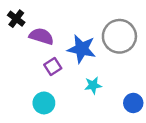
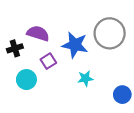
black cross: (16, 19) -> (15, 48), moved, turned 35
cyan circle: (44, 103) -> (26, 80), moved

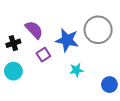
purple semicircle: (38, 33) -> (34, 30), turned 30
cyan circle: (26, 80) -> (13, 71), moved

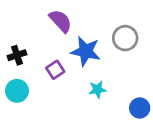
purple semicircle: (34, 30) -> (61, 21), moved
gray circle: (98, 30) -> (125, 38), size x0.7

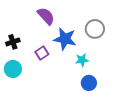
cyan star: (97, 90) -> (82, 60), moved
blue circle: (140, 108) -> (89, 83), moved

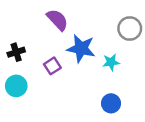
gray circle: (95, 29) -> (130, 29), moved
cyan star: (82, 60) -> (111, 62), moved

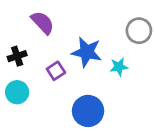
purple semicircle: (57, 20) -> (43, 23), moved
blue circle: (111, 103) -> (88, 111), moved, size x1.5

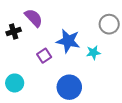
black cross: (17, 56) -> (14, 32), moved
cyan circle: (17, 92) -> (15, 83), moved

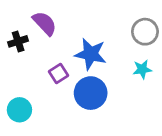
cyan star: (93, 53) -> (142, 69), moved
blue circle: (69, 87) -> (91, 93), moved

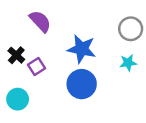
black cross: (18, 41) -> (16, 55), moved, turned -30
purple square: (59, 74) -> (36, 66), moved

